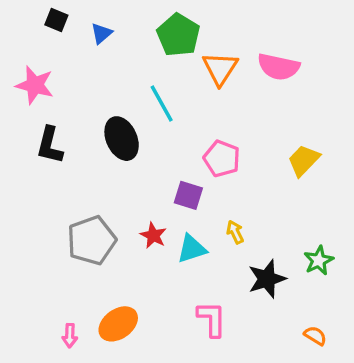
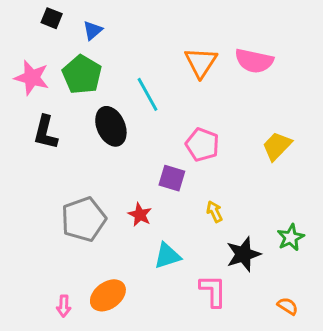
green pentagon: (178, 35) -> (82, 75), moved
cyan triangle: (192, 249) -> (167, 256), moved
pink L-shape: (212, 319) -> (213, 291), moved

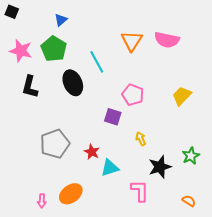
black square: (52, 18) -> (12, 12), moved
red star: (140, 215) -> (92, 152), moved

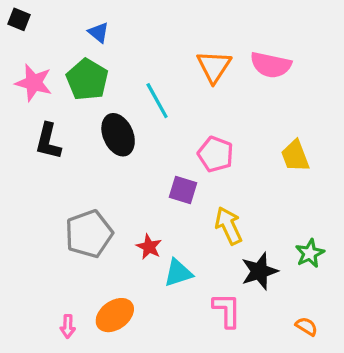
blue triangle: (61, 20) -> (99, 32), turned -40
yellow trapezoid: (182, 96) -> (295, 156), turned -65
yellow arrow: (141, 139) -> (229, 226), size x1.6

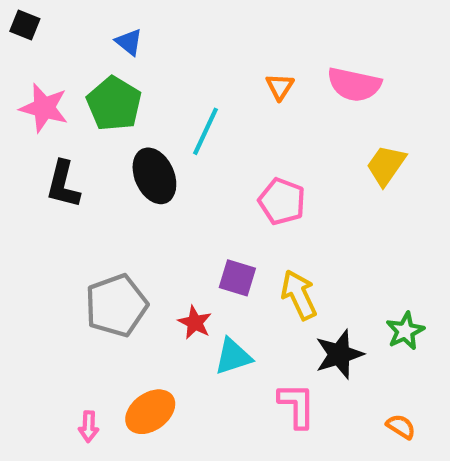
orange triangle: (214, 67) -> (280, 87), size x0.6
cyan line: (157, 101) -> (205, 131), turned 54
yellow trapezoid: (295, 156) -> (386, 165), moved, turned 56
purple square: (183, 190) -> (237, 278), moved

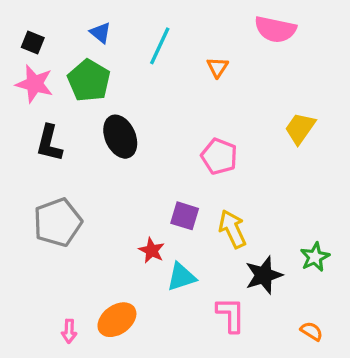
black square: (25, 25) -> (33, 43), moved
pink semicircle: (354, 85) -> (275, 29), moved
cyan line: (205, 131) -> (160, 46), moved
gray pentagon: (116, 305) -> (58, 222), moved

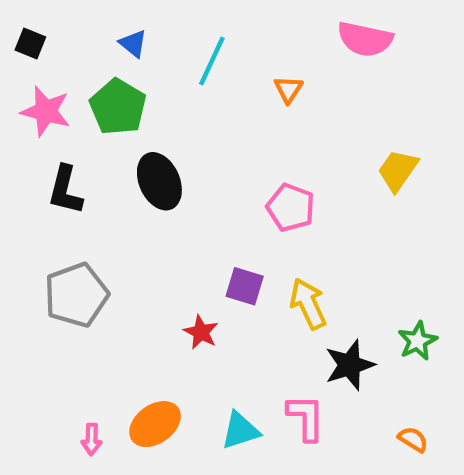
black square: (33, 43) -> (30, 43), moved
cyan triangle: (181, 277) -> (240, 431), moved

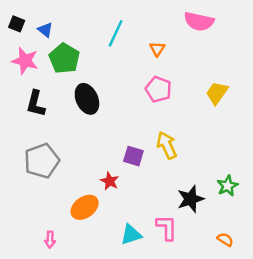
blue triangle: (133, 43) -> (45, 30), moved
pink pentagon: (291, 208) -> (158, 89), moved
yellow arrow: (308, 304) -> (167, 145), moved
orange ellipse: (155, 424) -> (85, 207), moved

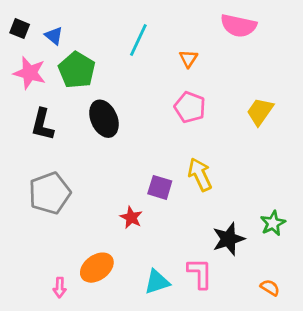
orange ellipse: (85, 207) -> (97, 268), moved

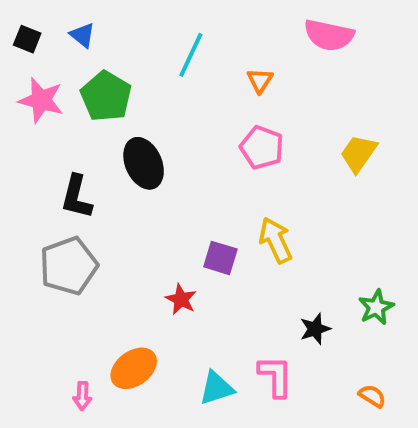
blue triangle: (54, 36) -> (82, 35), moved
black L-shape: (42, 124) -> (77, 197), moved
black star: (228, 239) -> (315, 329), size x0.7

